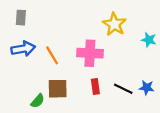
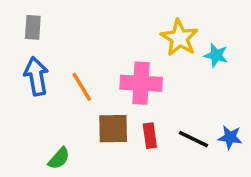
cyan star: (149, 40) -> (216, 55), moved
blue arrow: (23, 49) -> (36, 76), turned -90
brown square: (58, 89) -> (113, 129), moved

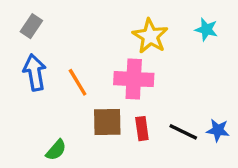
gray rectangle: (33, 27) -> (31, 26), turned 30
yellow star: (179, 38) -> (150, 36), moved
cyan star: (216, 55) -> (206, 29), moved

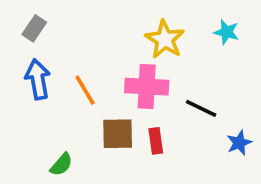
blue star: (218, 130) -> (239, 143), turned -30
black line: (183, 132) -> (201, 108), moved

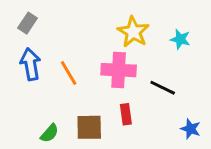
cyan star: (226, 32) -> (180, 39), moved
brown square: (118, 134) -> (89, 127), moved
blue star: (239, 143) -> (191, 129), moved, turned -30

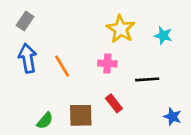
pink cross: (119, 70) -> (107, 63), size x0.6
black line: (163, 88) -> (147, 79), turned -30
red rectangle: (126, 114) -> (114, 103), turned -30

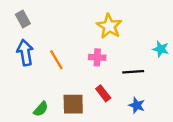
gray rectangle: (25, 21) -> (23, 19), turned -63
cyan star: (163, 36) -> (161, 49), moved
blue star: (172, 117) -> (137, 105), moved

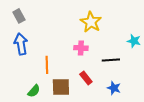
orange line: (56, 60) -> (47, 65), moved, turned 30

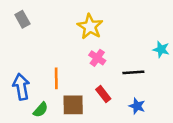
yellow star: (91, 22) -> (90, 27), moved
blue arrow: (21, 44) -> (21, 87), moved
pink cross: (81, 48) -> (97, 58), turned 32

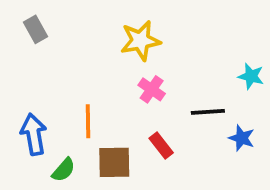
yellow star: (90, 27) -> (140, 41), turned 30
blue star: (137, 106) -> (242, 138), moved

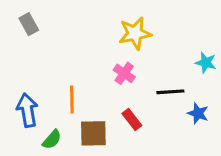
yellow star: (140, 41) -> (135, 33), moved

